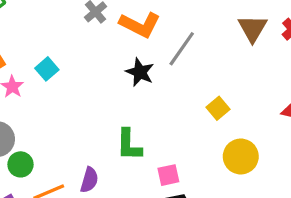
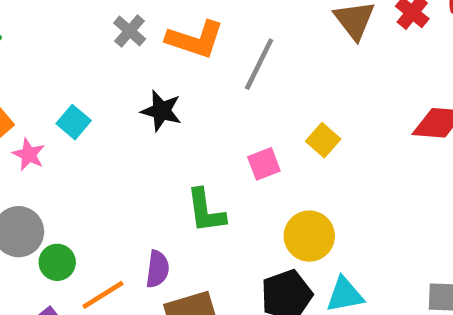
black star: (140, 72) -> (161, 111), moved
yellow circle: (241, 156) -> (309, 236), moved
pink square: (168, 175) -> (264, 164), moved

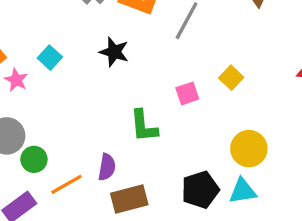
yellow circle: (309, 236) -> (249, 149), moved

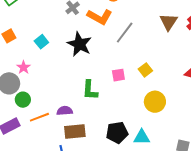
black star: (114, 52) -> (79, 44), size x1.4
pink star: (16, 80) -> (24, 67), moved
yellow circle: (249, 149) -> (155, 102), moved
purple semicircle: (107, 167) -> (65, 111), turned -112

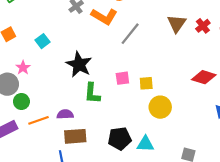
black star: (79, 44) -> (79, 64), moved
yellow square: (145, 70) -> (146, 83), moved, turned 32

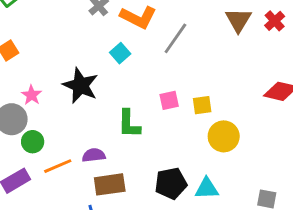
cyan square: (42, 41) -> (120, 53), moved
black star: (79, 64) -> (80, 85), moved

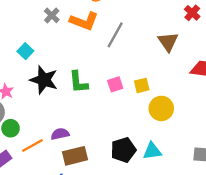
brown triangle: (238, 20) -> (168, 42), moved
cyan square: (120, 53) -> (25, 51), moved
green L-shape: (129, 124) -> (78, 82), moved

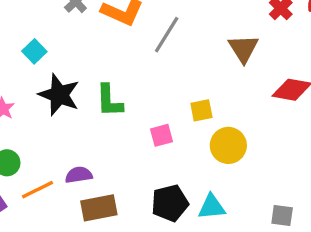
pink square: (115, 84) -> (161, 135), moved

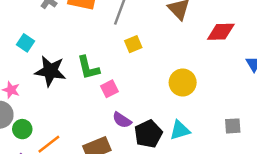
yellow square: (201, 110) -> (133, 44), moved
pink square: (161, 135) -> (109, 89), moved
purple semicircle: (79, 175) -> (122, 120), moved, turned -126

